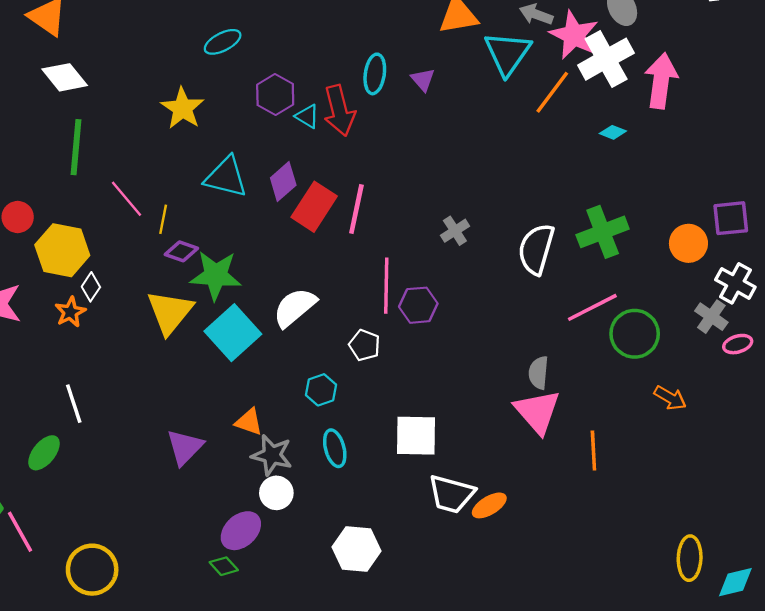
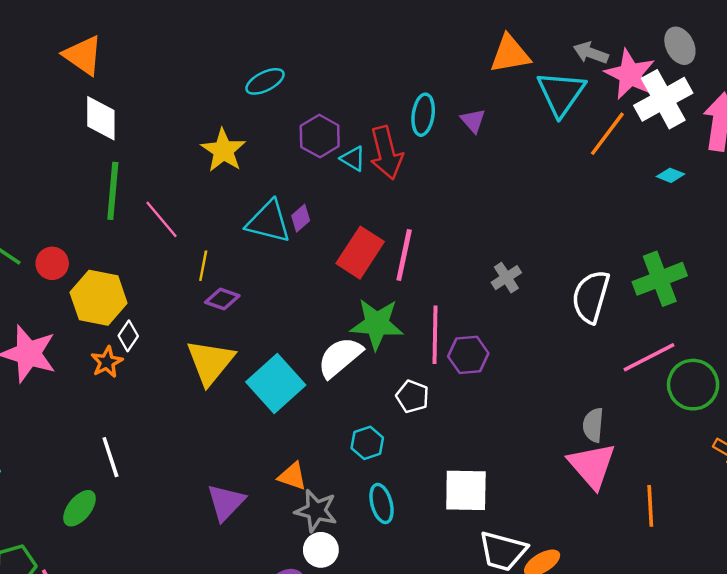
white diamond: (65, 77) -> (101, 118), turned 39
purple diamond: (283, 182) -> (301, 218), moved, size x0.7
pink line: (126, 199) -> (162, 219), moved
green star: (216, 275) -> (377, 324), moved

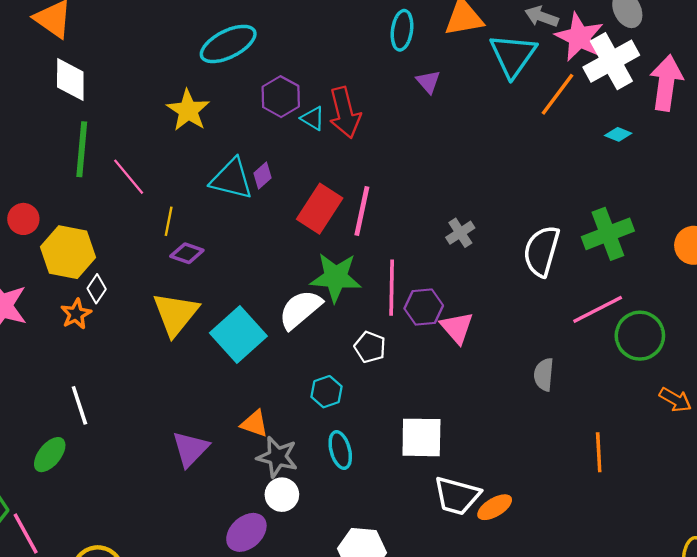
cyan ellipse: (265, 81) -> (228, 44), size x1.5
cyan ellipse: (423, 115) -> (402, 30), moved
pink triangle: (592, 465) -> (457, 328), moved, size x0.7

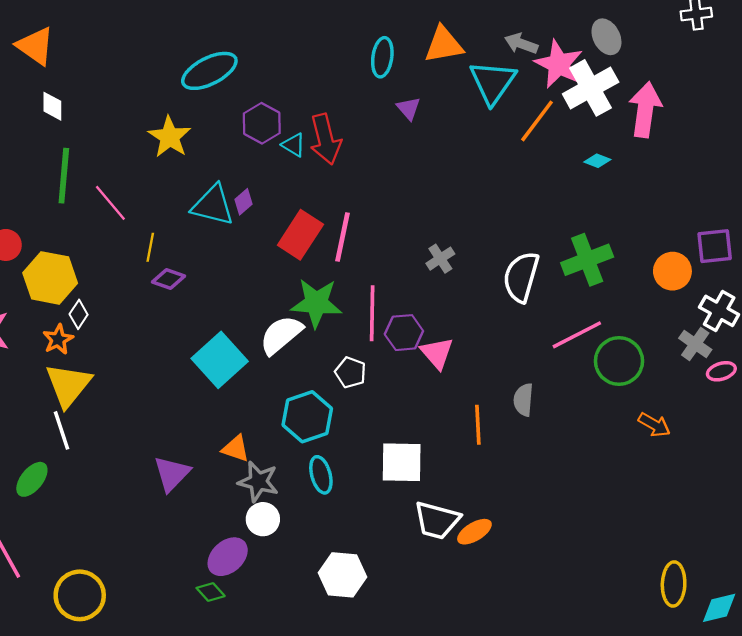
white diamond: (70, 79) -> (52, 106), size x0.7
yellow triangle: (176, 314) -> (68, 385), moved
cyan hexagon: (327, 392) -> (307, 417), size x1.6
orange line: (599, 452) -> (478, 425), moved

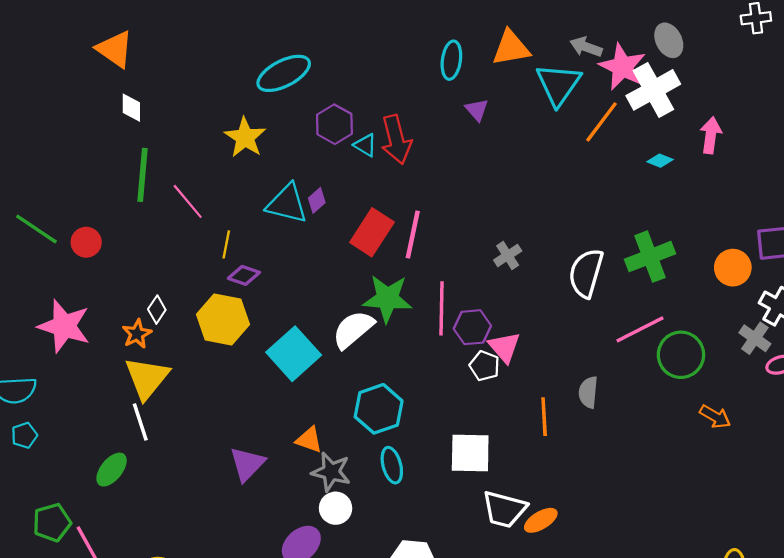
pink arrow: (645, 110) -> (711, 135), moved, size x0.7
yellow hexagon: (50, 278) -> (223, 319), moved
white pentagon: (350, 372) -> (485, 366), moved

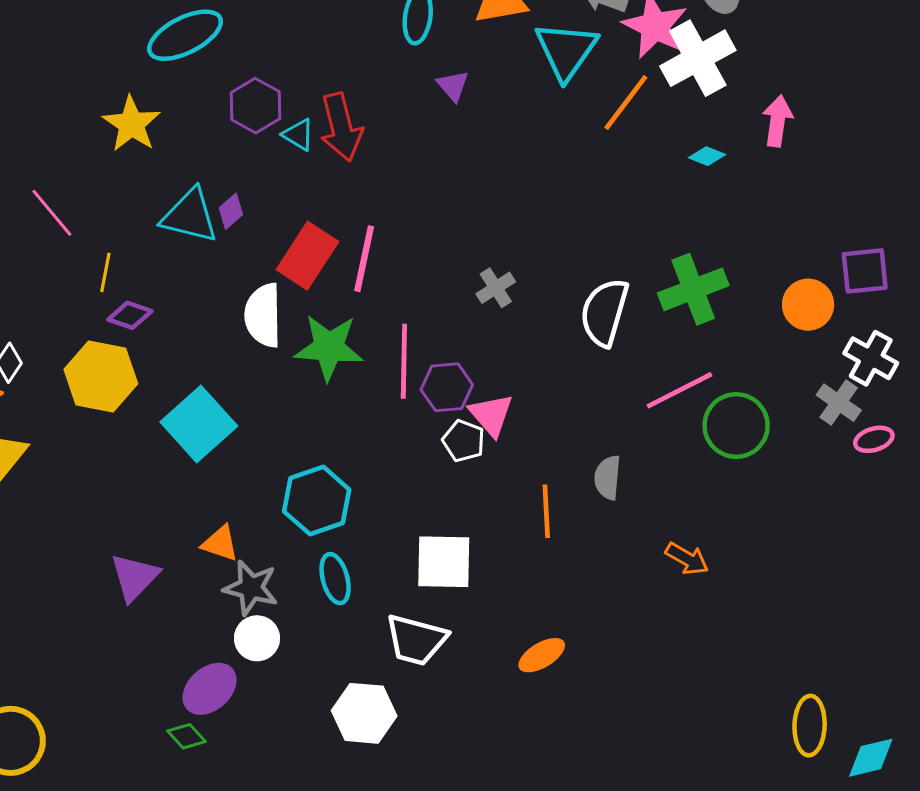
white semicircle: (353, 329) -> (263, 315), moved, turned -51
orange arrow: (715, 417) -> (687, 559), moved
white trapezoid: (504, 509) -> (416, 640), moved

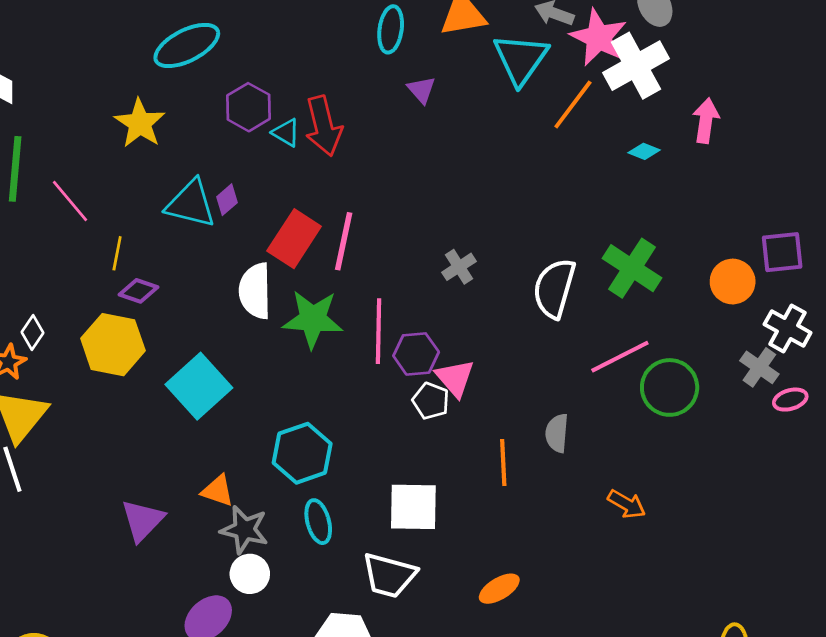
green cross: (693, 289) -> (632, 268), turned -36

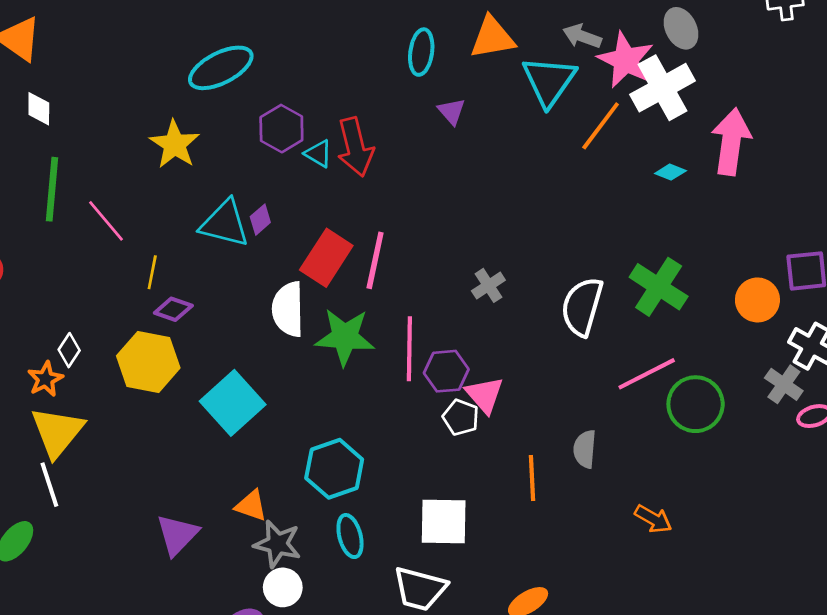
pink arrow: (706, 121) -> (731, 142), size x1.5

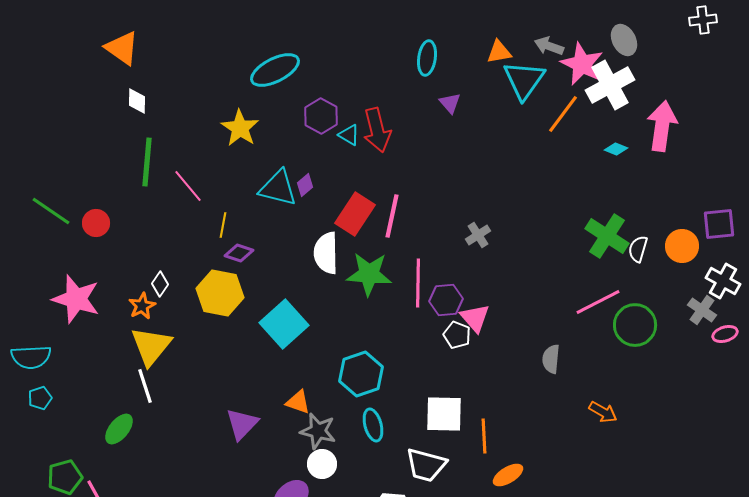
orange triangle: (492, 38) -> (499, 52), moved, size x0.7
white semicircle: (582, 307) -> (638, 249), moved, size x0.6
orange line: (532, 478) -> (484, 436), moved

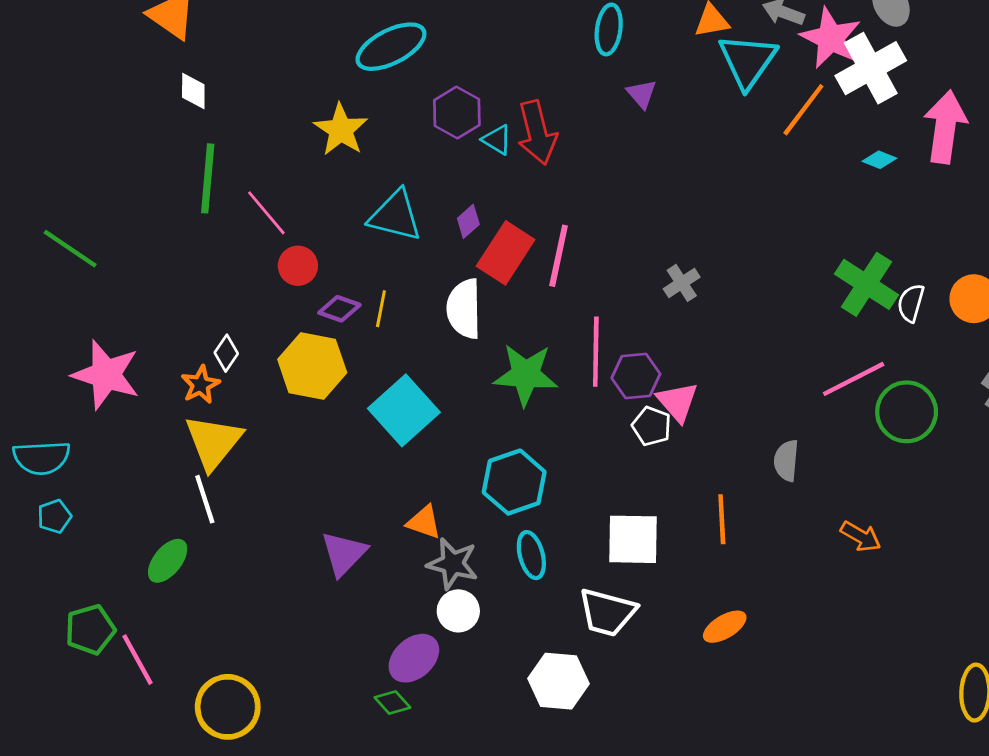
purple diamond: (305, 185) -> (468, 221), moved
red circle: (96, 223) -> (298, 266), moved
yellow line: (223, 225) -> (381, 309), moved
green star: (369, 274) -> (526, 375), moved
orange line: (484, 436) -> (722, 519), moved

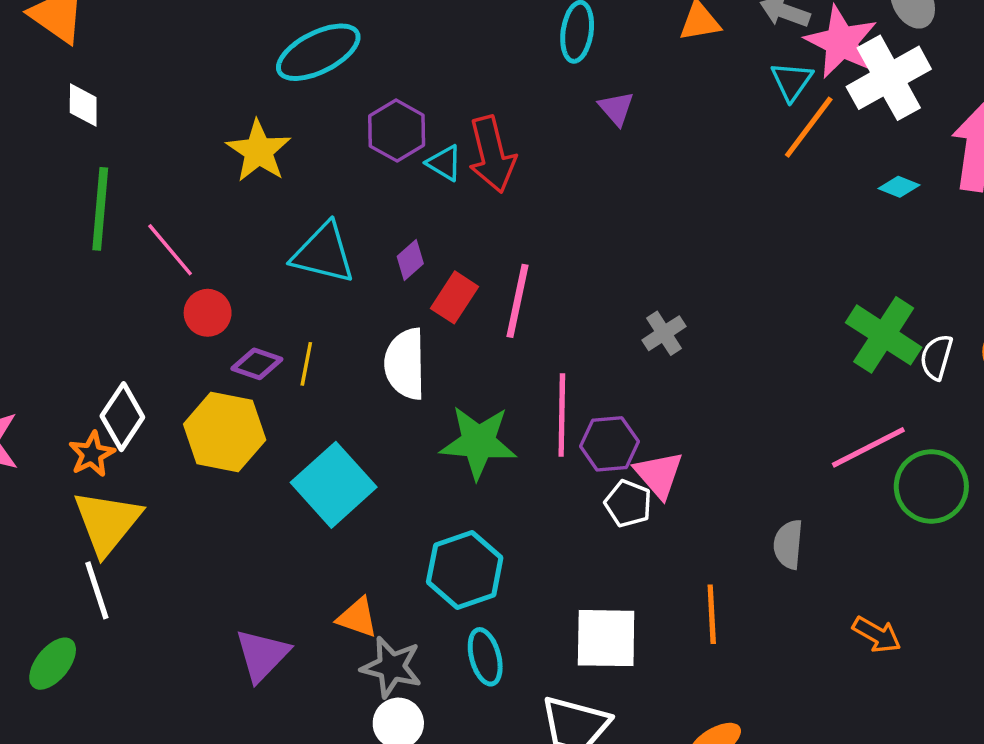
cyan triangle: (748, 61) -> (792, 81), moved, size x0.6
red rectangle: (506, 253) -> (454, 297), size x0.7
white diamond: (226, 353) -> (122, 417), size x1.5

